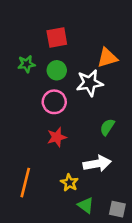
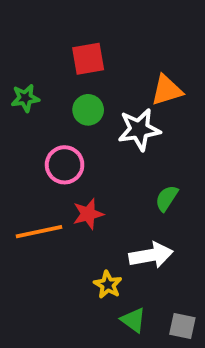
green star: (26, 64) -> (25, 98), moved
pink circle: (54, 102) -> (65, 165), moved
orange line: (25, 183) -> (39, 232), moved, turned 64

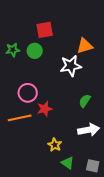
green circle: (88, 110) -> (35, 51), moved
pink circle: (65, 165) -> (28, 93), moved
white arrow: (151, 255) -> (89, 130), moved

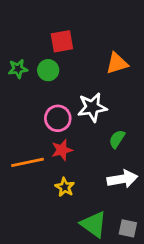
white star: (71, 66) -> (92, 107), moved
pink circle: (28, 93) -> (58, 118), moved
yellow star: (55, 145) -> (65, 187), moved
green triangle: (68, 163) -> (94, 224), size x1.5

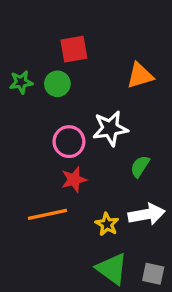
orange line: (28, 162) -> (47, 214), moved
yellow star: (65, 187) -> (107, 224), moved

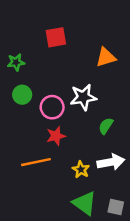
green circle: (57, 84) -> (22, 95), moved

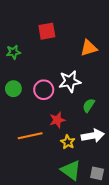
green circle: (22, 95) -> (13, 89), moved
red star: (56, 136) -> (57, 120), moved

